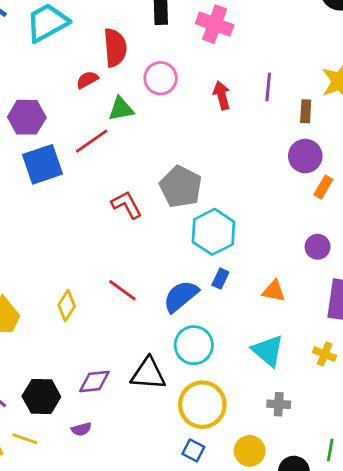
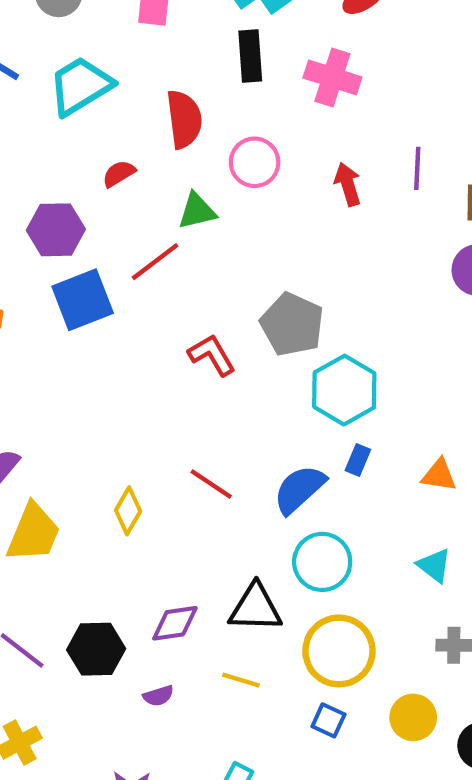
red semicircle: (87, 80) -> (119, 174), moved
cyan triangle: (268, 351) -> (434, 565), size x0.7
yellow line: (25, 439) -> (241, 680), moved

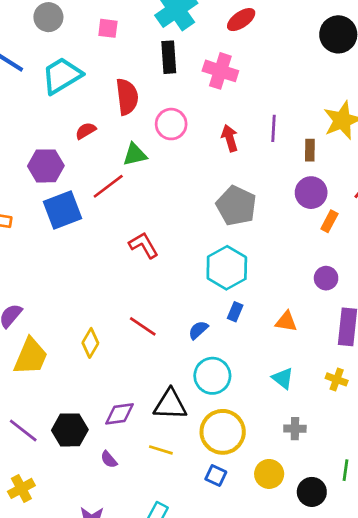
gray pentagon: (292, 324) -> (236, 206), moved
blue semicircle: (299, 489) -> (198, 330), size x0.6
purple semicircle: (158, 696) -> (109, 460), turned 66

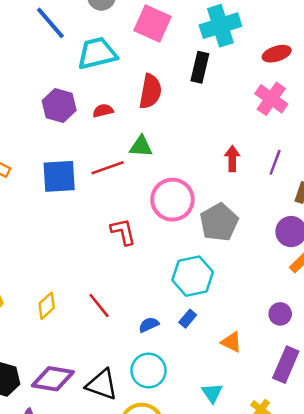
pink square: (108, 28) -> (153, 24), size x1.8
pink cross: (220, 71) -> (271, 99), moved
pink circle: (171, 124) -> (172, 200), moved, size x1.4
purple hexagon: (46, 166) -> (59, 105), moved
purple diamond: (119, 414) -> (53, 379), size x1.4

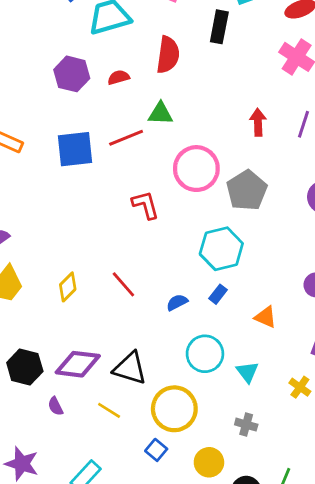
cyan circle: (149, 371) -> (205, 354), moved

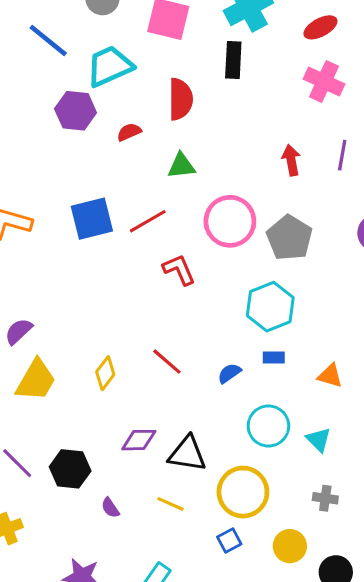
purple hexagon: (72, 74) -> (76, 111), moved
red line: (126, 138) -> (148, 221), moved
blue rectangle: (218, 294) -> (274, 358), turned 60
purple diamond: (78, 364) -> (139, 440), moved, size x0.7
blue square: (156, 450) -> (229, 541), turned 30

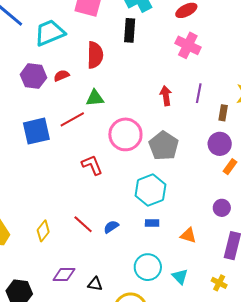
purple hexagon: (76, 111) -> (33, 76), moved
red line: (148, 221) -> (72, 119), moved
blue semicircle: (229, 373) -> (111, 227), moved
black triangle: (187, 454) -> (95, 284), size x0.6

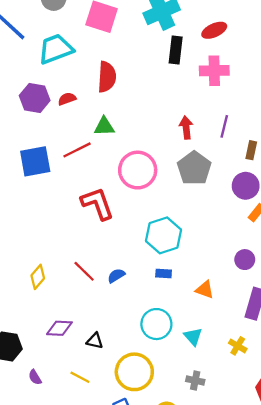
black rectangle: (130, 30) -> (176, 50), moved
pink cross: (188, 45) -> (214, 71), turned -30
gray pentagon: (164, 146) -> (194, 168), moved
red L-shape: (92, 165) -> (97, 204), size x1.4

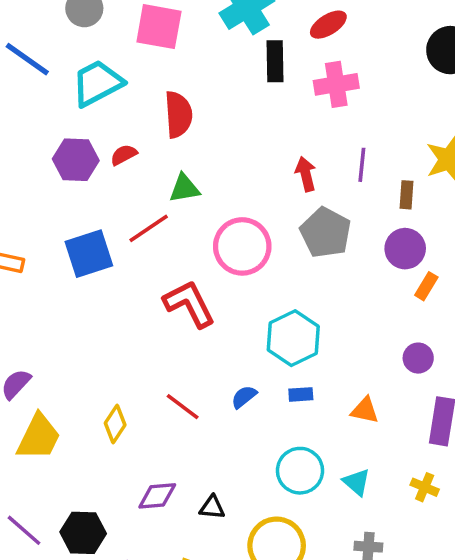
blue semicircle: (116, 276) -> (244, 397), moved

